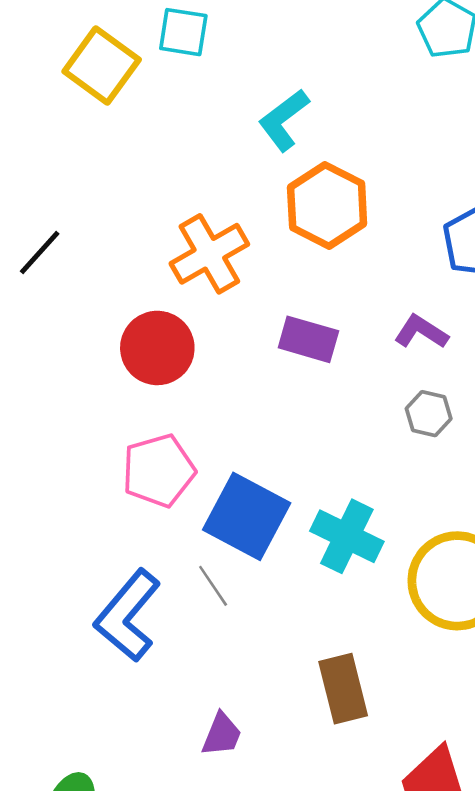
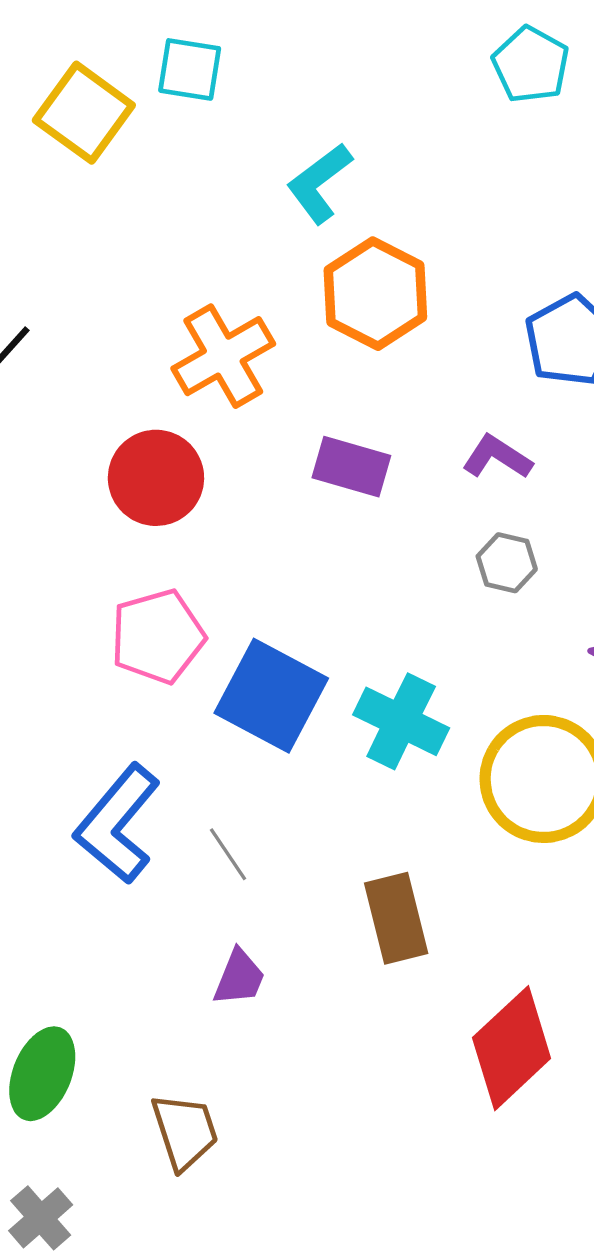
gray line: (213, 586) -> (228, 854), moved

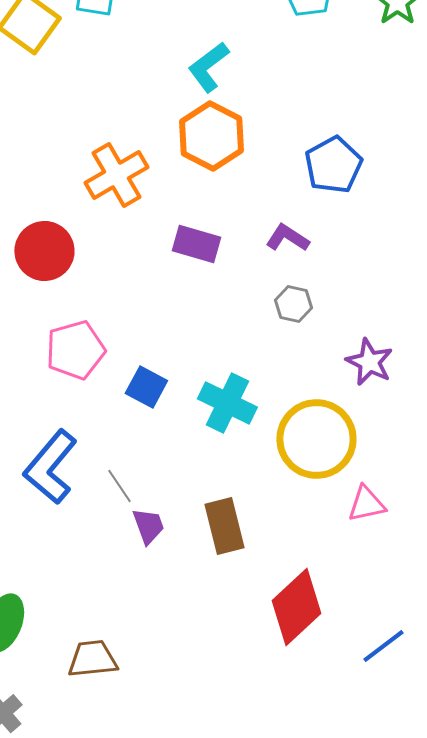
cyan L-shape: (319, 183) -> (208, 67), moved
red circle: (156, 478) -> (44, 251), moved
blue square: (271, 696) -> (146, 387), size x0.6
purple trapezoid: (239, 978) -> (148, 526), moved, turned -42
brown trapezoid: (185, 1131) -> (92, 659), turned -78

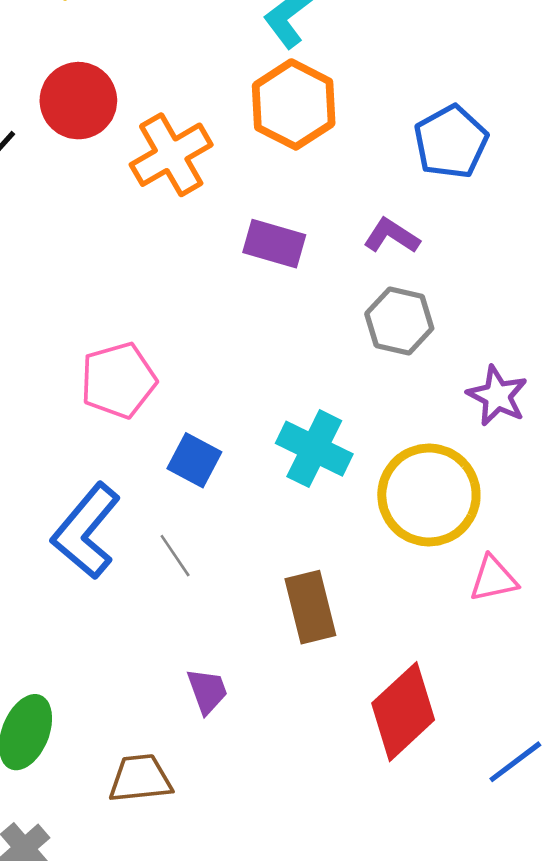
red circle: (44, 251) -> (78, 101), moved
gray hexagon: (293, 304) -> (399, 321), size x1.4
blue square: (146, 387) -> (194, 460), moved
purple trapezoid: (148, 526) -> (207, 691), moved

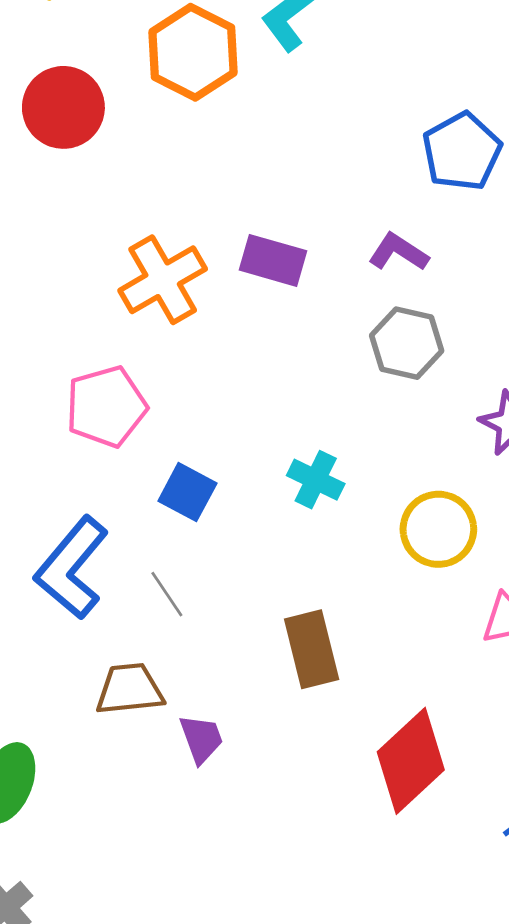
orange hexagon: (294, 104) -> (193, 52), moved
orange cross: (171, 155) -> (163, 280), moved
cyan cross: (314, 449) -> (316, 480), size x0.7
yellow circle: (429, 495) -> (438, 529), size x0.7
brown trapezoid: (140, 779) -> (130, 689), moved

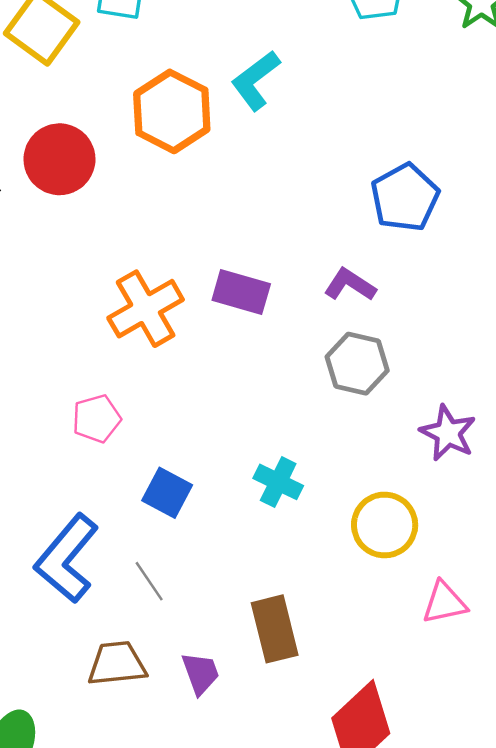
pink pentagon: (106, 407) -> (97, 419), size x0.7
purple trapezoid: (201, 739) -> (201, 673), moved

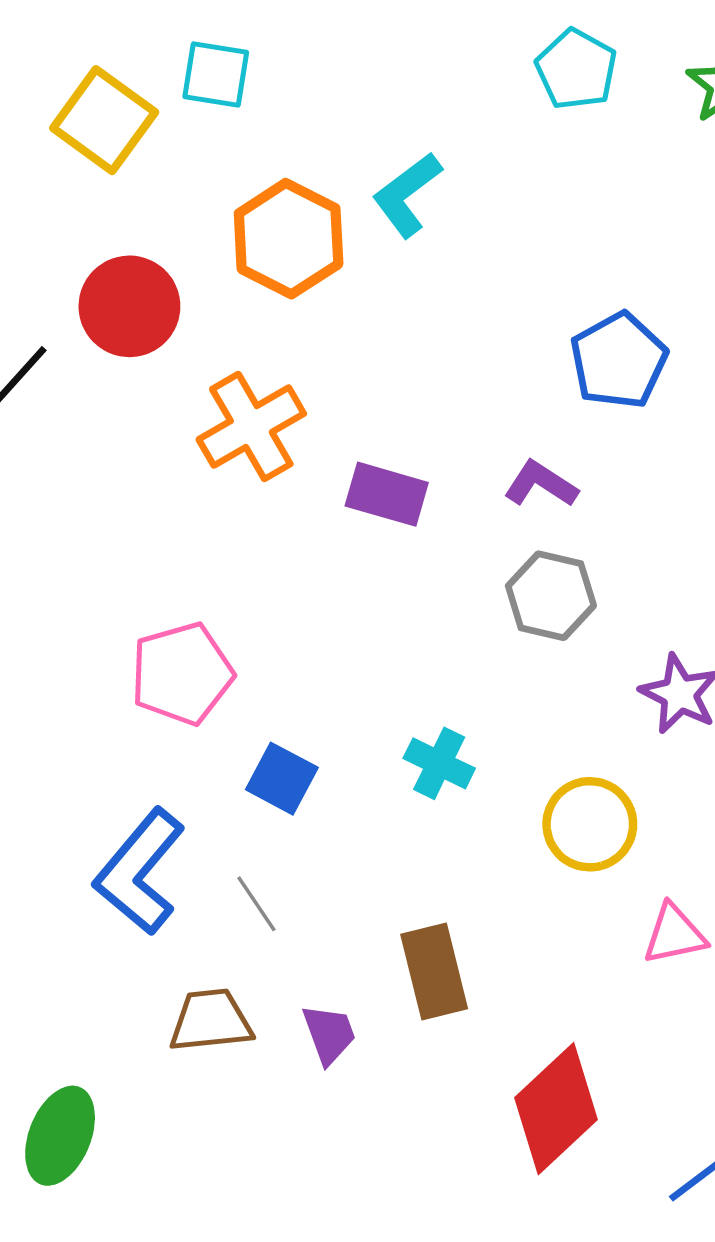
orange cross: (146, 309) -> (251, 427), moved
pink pentagon: (97, 419) -> (182, 674), size x1.5

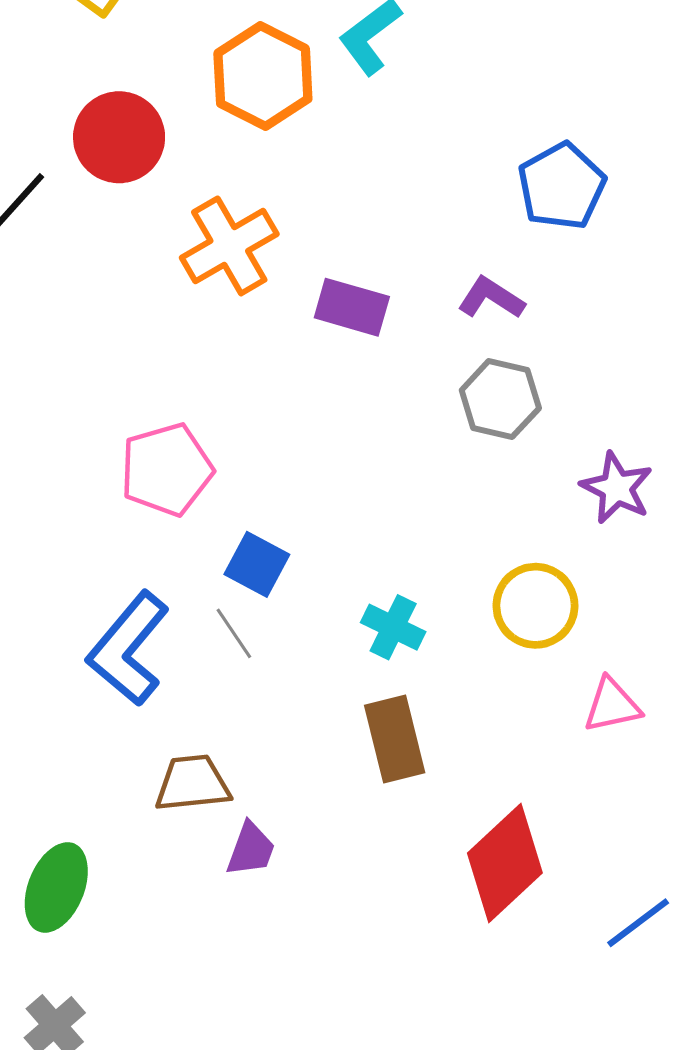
cyan cross: (439, 763) -> (393, 627), moved
gray line: (256, 904) -> (234, 633), moved
purple trapezoid: (329, 1034) -> (251, 849), moved, turned 40

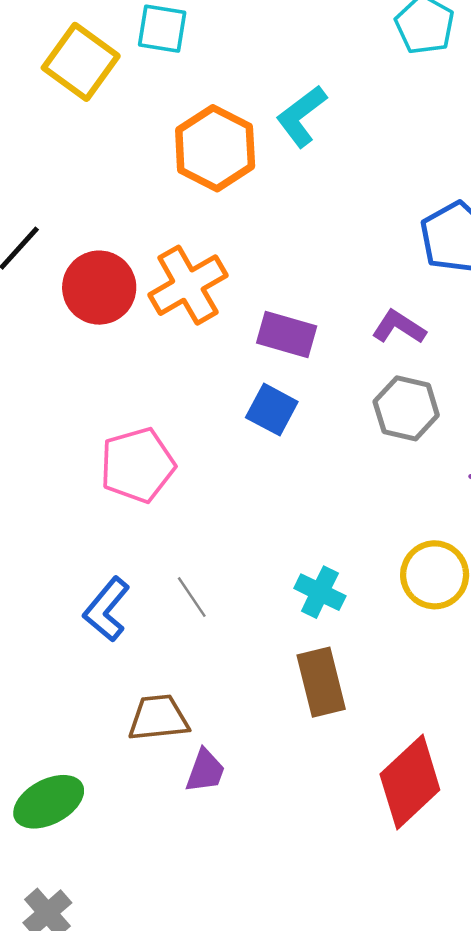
red circle: (119, 137) -> (99, 288), moved
blue square: (257, 564) -> (272, 410), moved
blue L-shape: (128, 649) -> (107, 609), size x0.7
green ellipse: (56, 887) -> (49, 802), turned 40

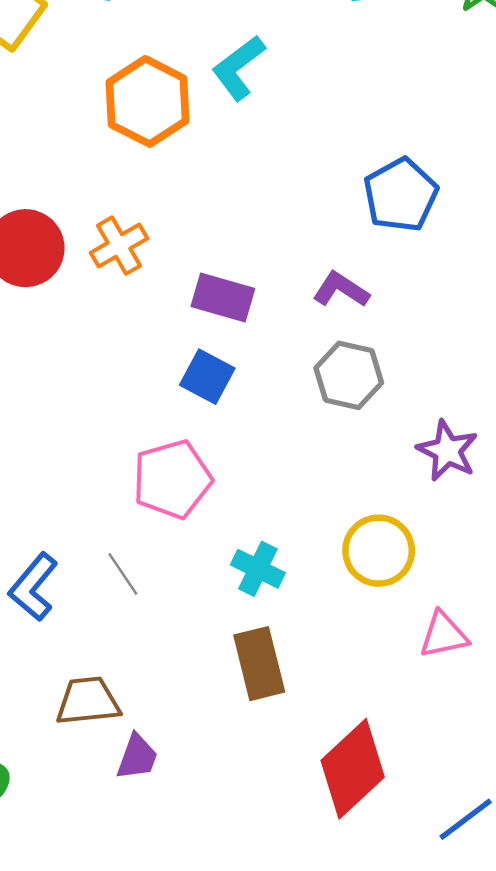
orange cross: (188, 285) -> (119, 246), size x0.7
pink pentagon: (137, 465) -> (172, 479), moved

